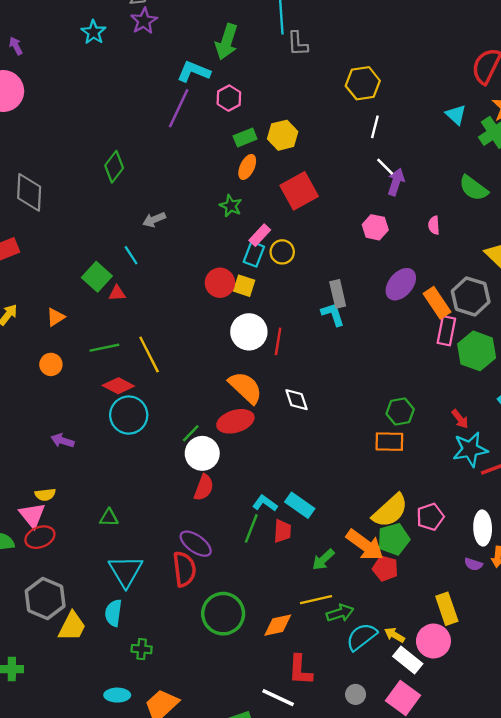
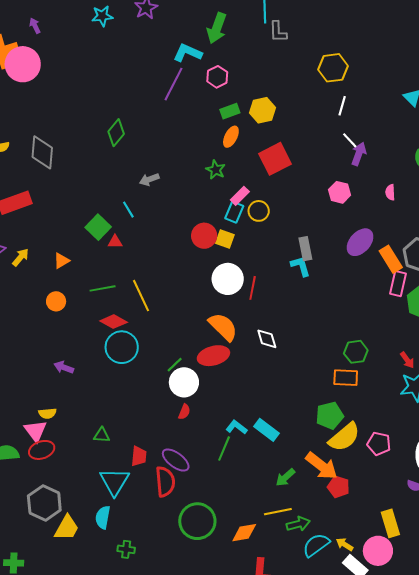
cyan star: (93, 32) -> (102, 16), turned 30
red semicircle: (204, 487) -> (184, 412), size x0.7
pink pentagon: (430, 517) -> (379, 444), turned 30
red trapezoid: (282, 531) -> (139, 456), moved
green pentagon: (394, 539) -> (330, 416), moved

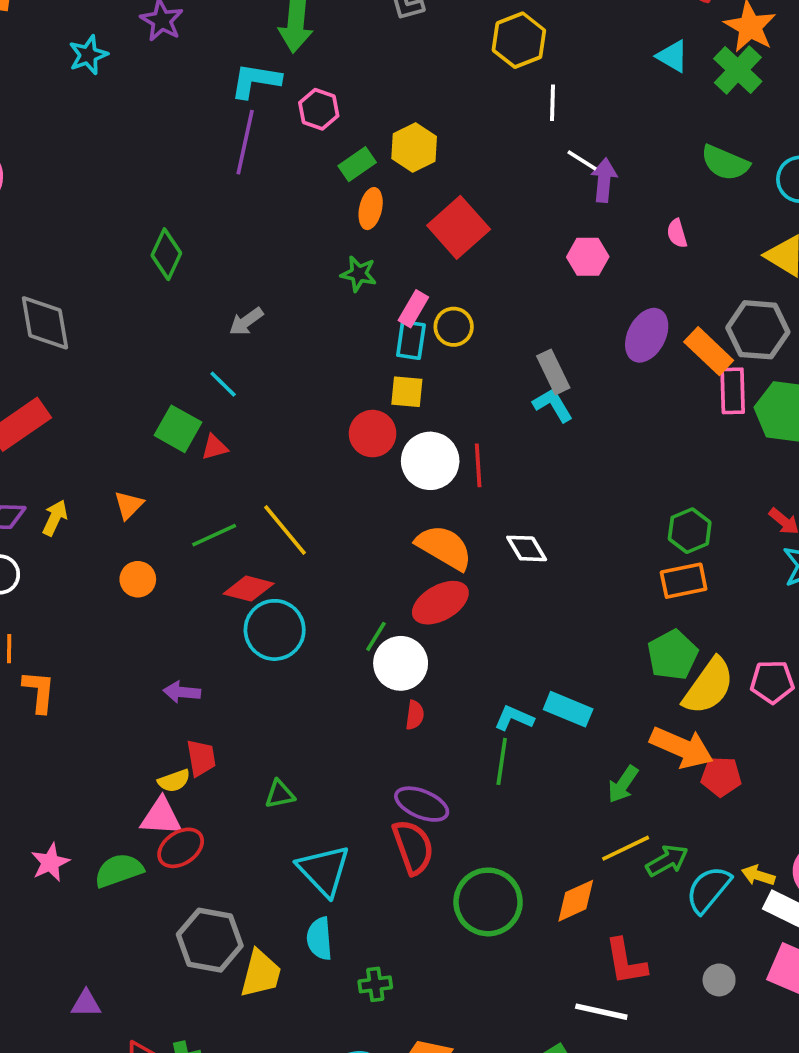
red circle: (204, 236) -> (373, 434), moved
pink triangle: (36, 431) -> (161, 817), turned -35
red trapezoid: (139, 456) -> (201, 758), moved

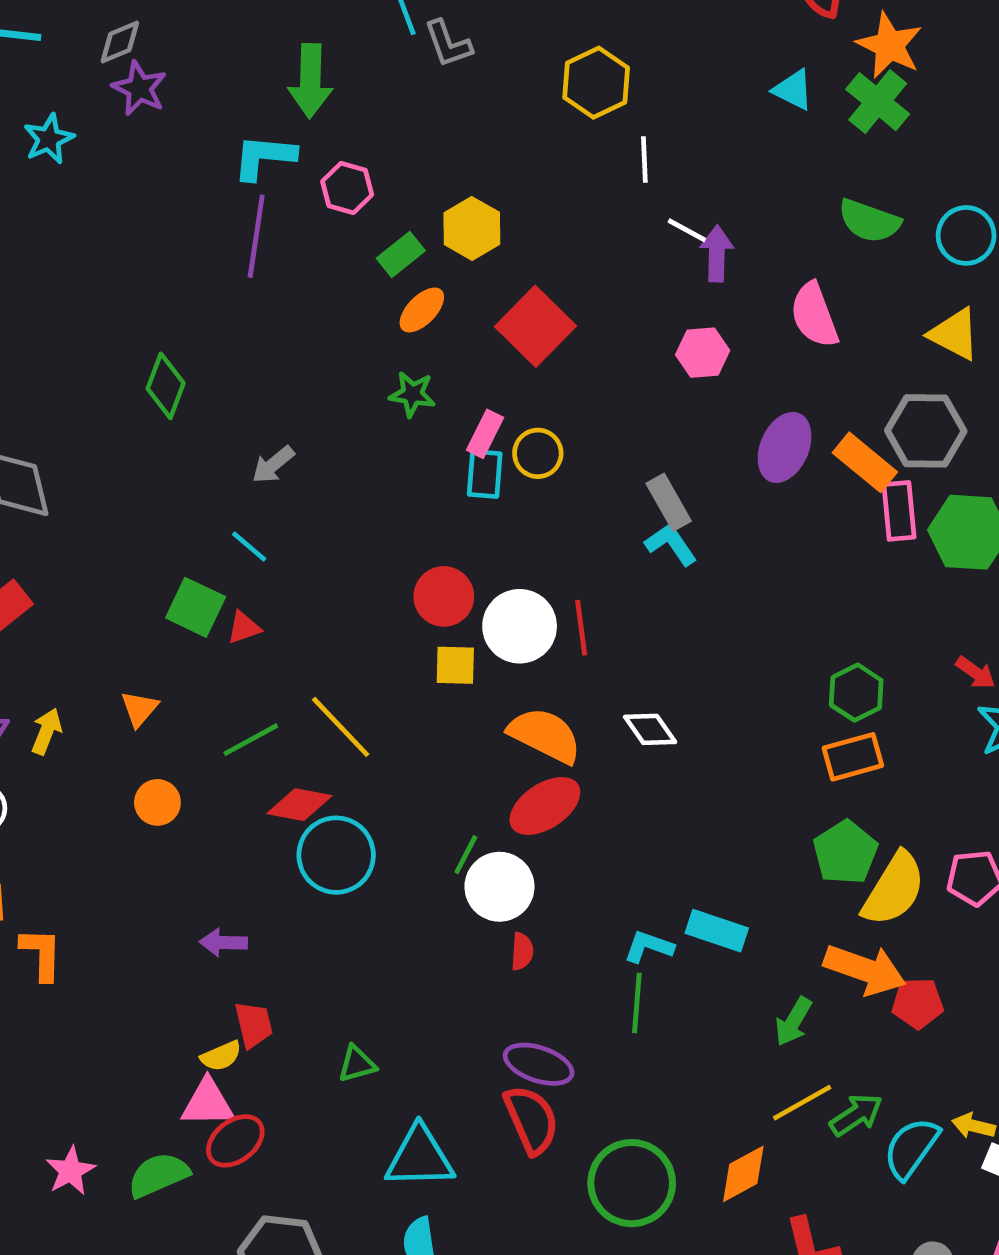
orange ellipse: (371, 209) -> (422, 310), turned 36
pink semicircle: (677, 233) -> (814, 315), size x1.8
yellow square: (407, 392) -> (455, 665), moved
cyan triangle: (324, 870) -> (420, 1157), turned -44

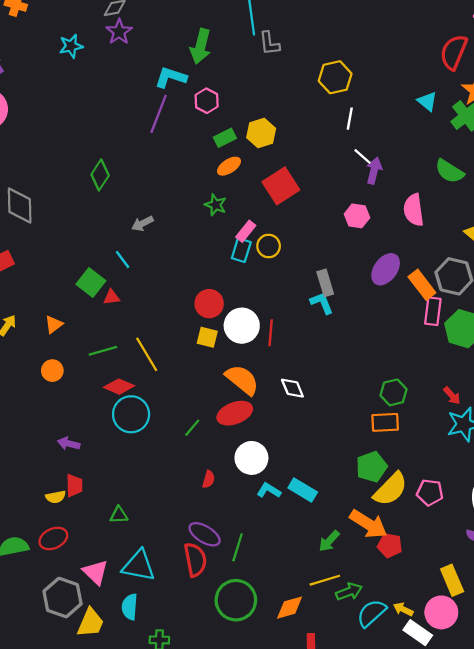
white circle: (499, 887) -> (251, 458), moved
green line: (637, 1003) -> (238, 547), moved
pink triangle: (208, 1103) -> (95, 572), moved, turned 32

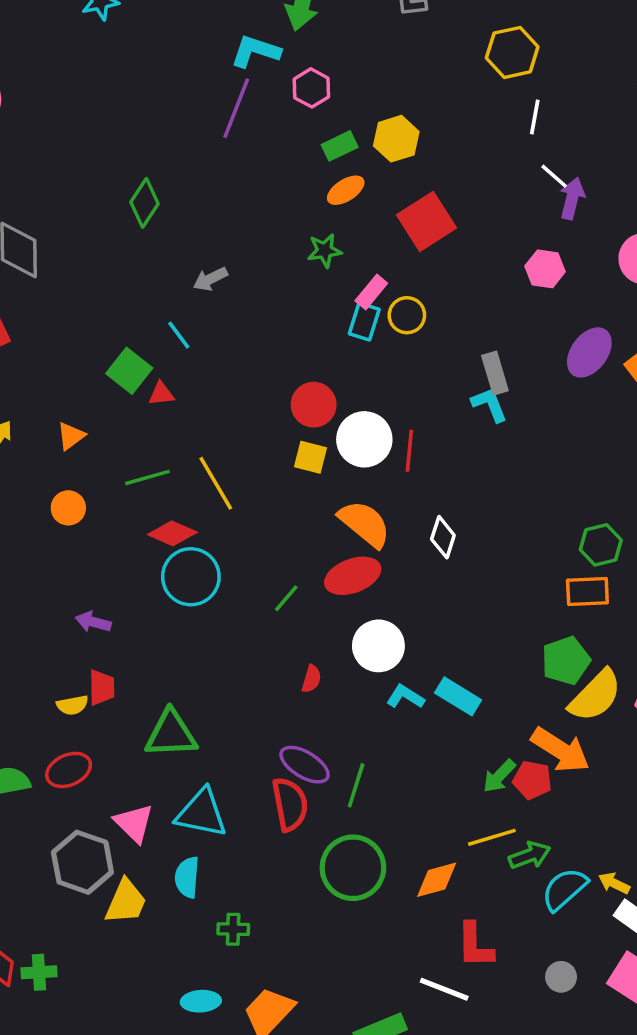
green star: (216, 205) -> (325, 251), turned -30
white diamond: (292, 388) -> (443, 537), turned 40
green triangle: (119, 515) -> (171, 734), size x1.8
red pentagon: (390, 545) -> (532, 780), moved

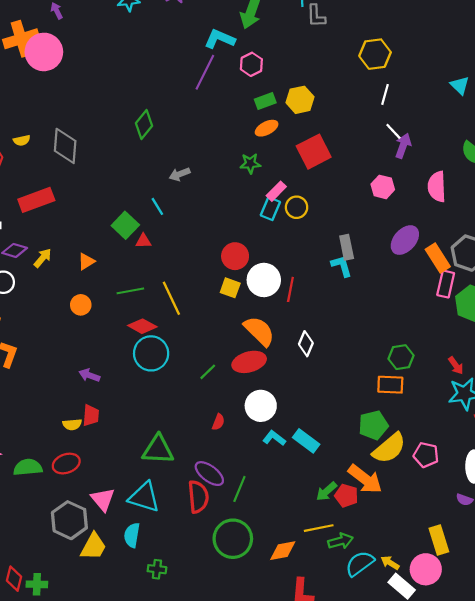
green triangle: (171, 734) -> (158, 449), moved

